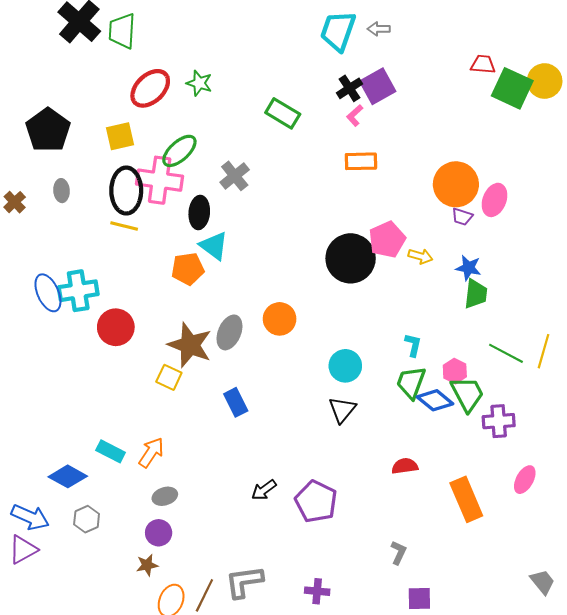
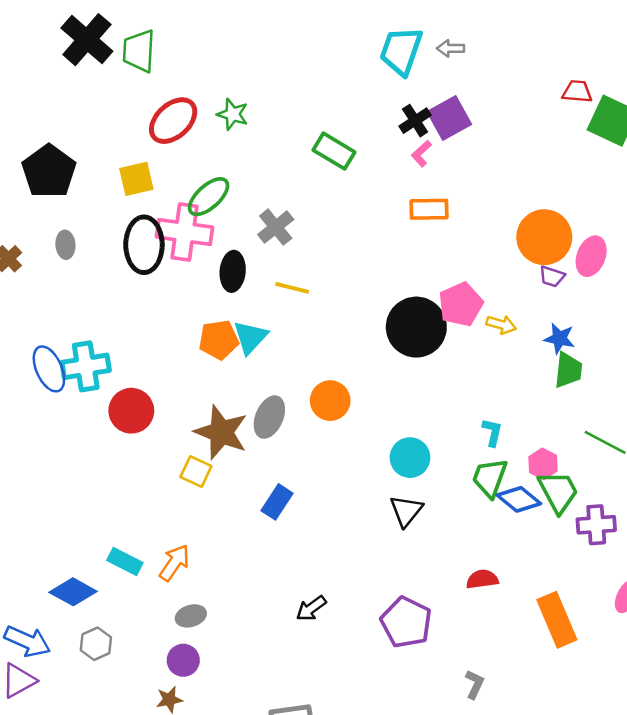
yellow line: (124, 226) -> (292, 288), moved
cyan triangle: (214, 246) -> (250, 337), moved, turned 36
blue rectangle: (236, 402) -> (277, 502), turned 60
purple pentagon: (316, 501) -> (406, 622), moved

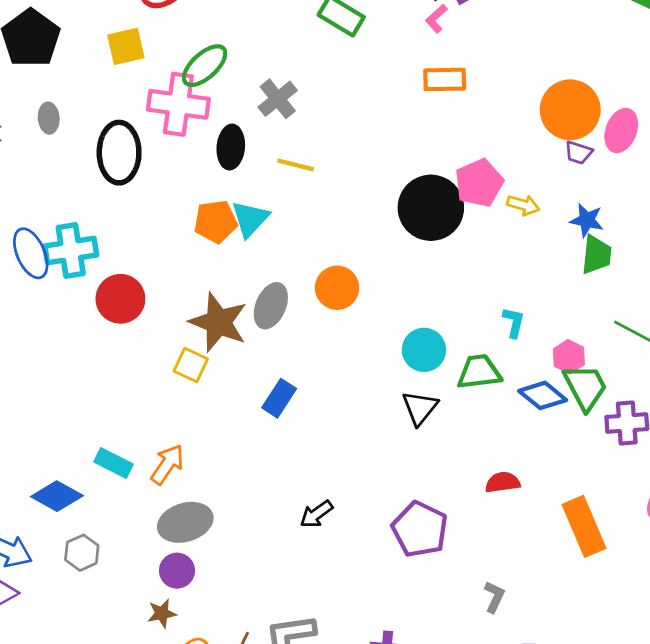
black ellipse: (144, 245) -> (119, 153), moved
green trapezoid: (490, 478) -> (479, 372), moved, turned 63
gray ellipse: (191, 616) -> (185, 522), size x1.6

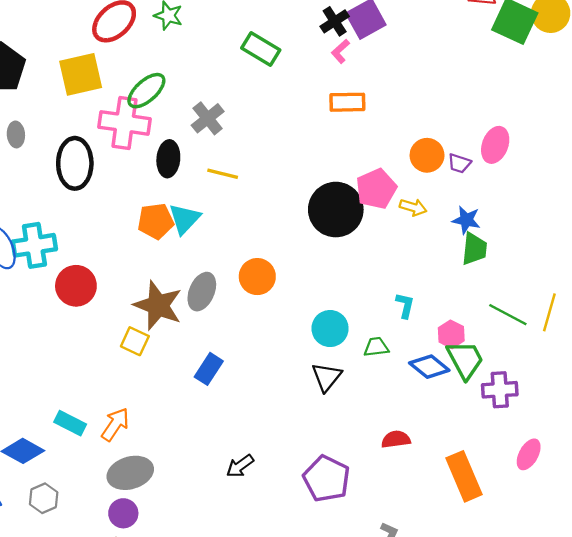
yellow square: (126, 46) -> (81, 74), size x1.4
orange circle: (570, 110) -> (427, 155), moved, size x0.7
green trapezoid: (479, 372) -> (376, 347), size x0.7

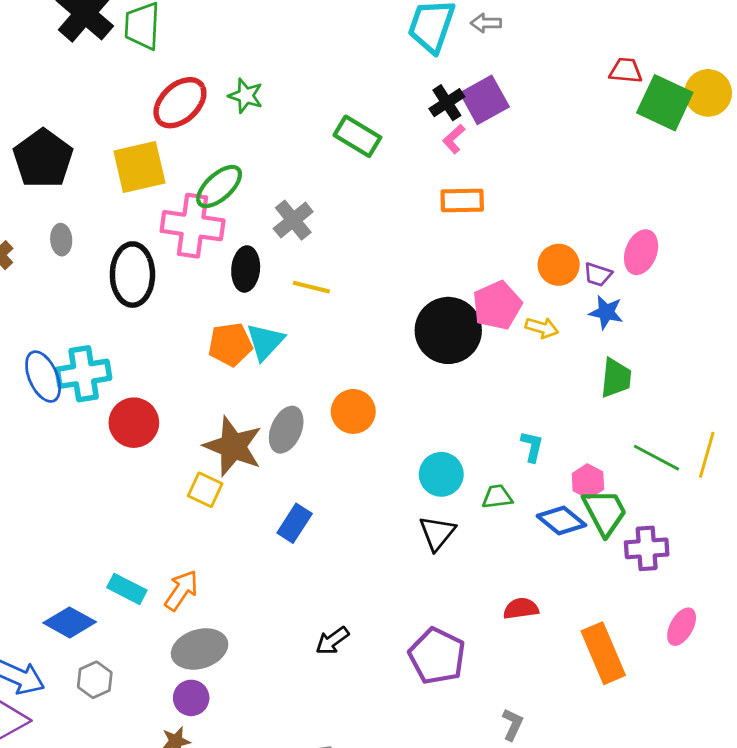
blue star: (466, 220) -> (606, 312), moved

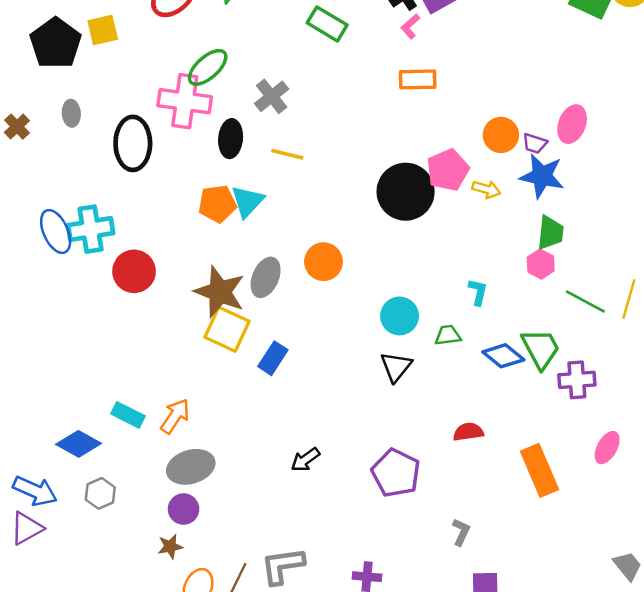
yellow square: (139, 167) -> (103, 30), moved, size x0.7
blue star: (606, 312) -> (542, 176), size x1.5
pink hexagon: (588, 481) -> (541, 264), moved
yellow square: (205, 490) -> (227, 329), moved, size x1.5

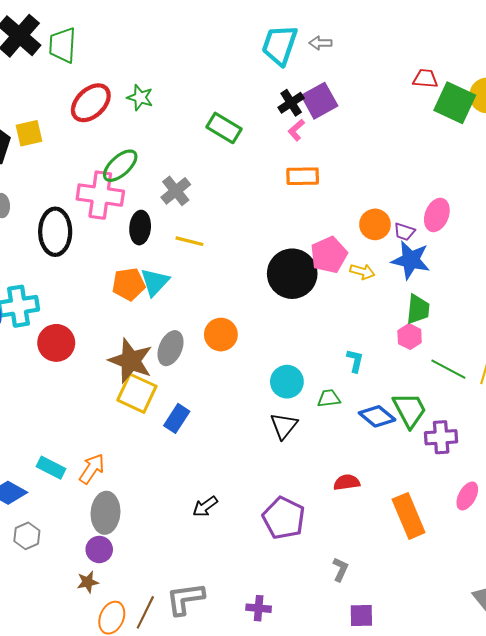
gray ellipse: (191, 467) -> (105, 513), turned -69

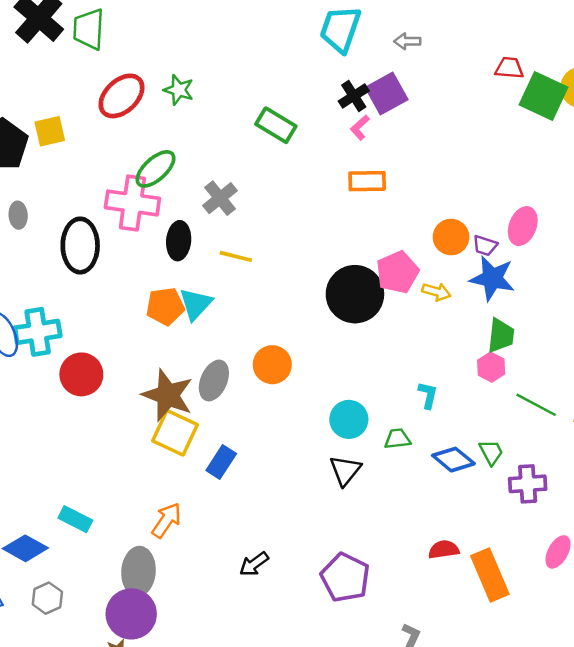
gray arrow: (320, 43) -> (407, 41), moved
green trapezoid: (410, 410) -> (491, 452), size x0.6
orange arrow: (92, 469) -> (166, 520), moved
red semicircle: (347, 482) -> (444, 549), moved
purple circle: (99, 549) -> (131, 614), size x1.6

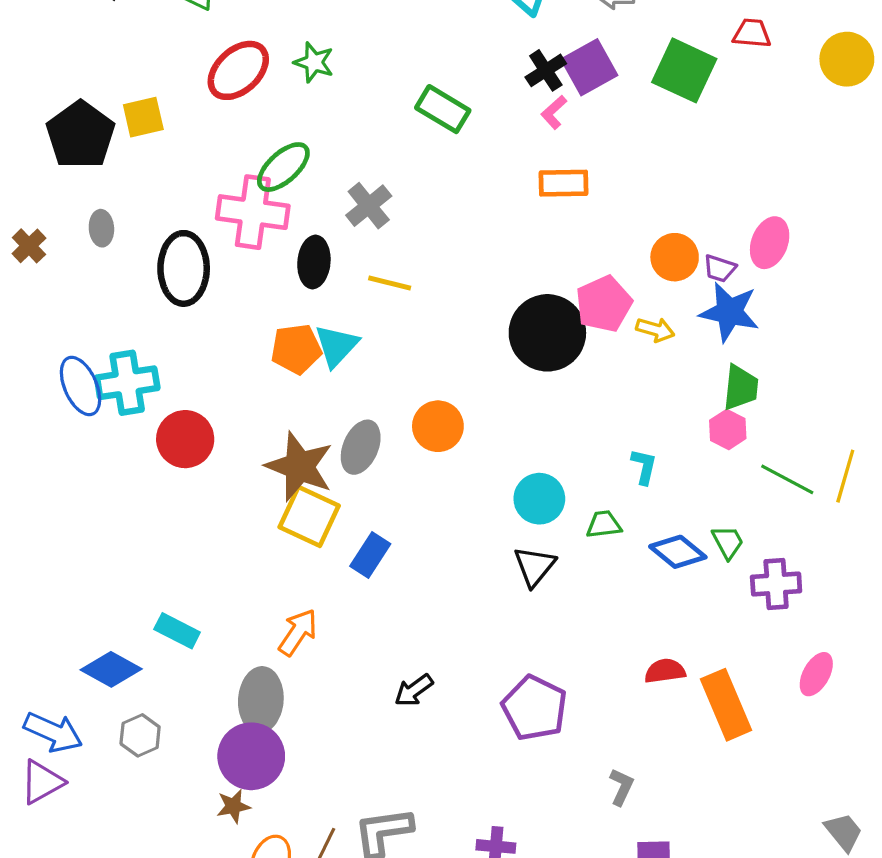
green square: (543, 96) -> (684, 70), moved

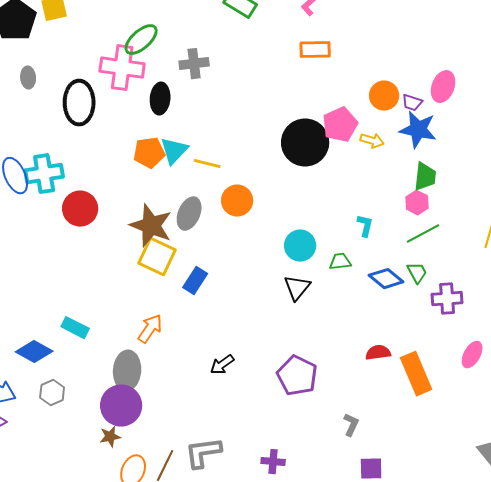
gray cross: (369, 206) -> (194, 64), turned 32
yellow line: (390, 283) -> (207, 164), moved
green line: (787, 479) -> (423, 234), moved, turned -56

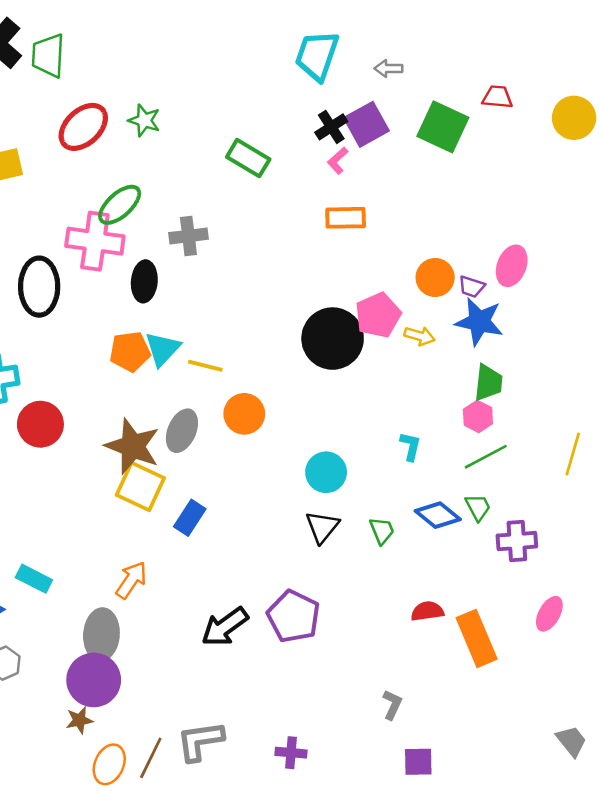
green trapezoid: (340, 262) -> (382, 531), moved, turned 75
black arrow: (222, 365) -> (225, 627), size x1.5
purple pentagon: (297, 376) -> (294, 616), moved

